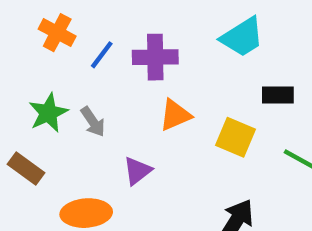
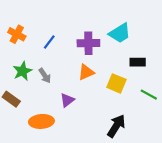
orange cross: (57, 33) -> (17, 34), moved
purple cross: (155, 57) -> (88, 43), moved

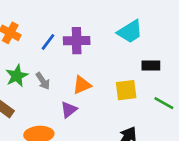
purple cross: (88, 43) -> (77, 41), moved
orange triangle: (86, 72) -> (82, 85), moved
yellow square: (116, 83) -> (126, 90), turned -30

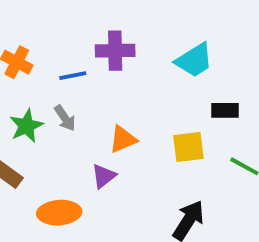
purple cross: (77, 41) -> (115, 51), moved
blue line: (48, 42) -> (73, 76), turned 42
gray arrow: (43, 81) -> (65, 118), moved

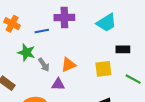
gray arrow: (65, 118) -> (44, 65), moved
green star: (26, 126) -> (26, 52), moved, turned -30
purple triangle: (104, 176) -> (58, 84), turned 40

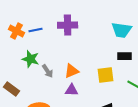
cyan trapezoid: (106, 23) -> (122, 30), moved, turned 40
blue line: (42, 31) -> (36, 30), moved
purple triangle: (58, 84) -> (72, 90), moved

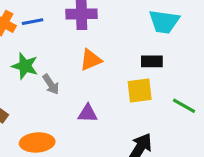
black rectangle: (125, 56) -> (152, 61), moved
orange triangle: (72, 71) -> (91, 60), moved

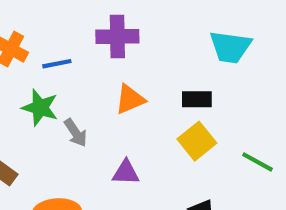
blue line: (33, 22) -> (57, 64), moved
black rectangle: (152, 61) -> (197, 99), moved
yellow square: (140, 90) -> (197, 141), turned -32

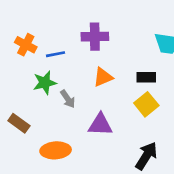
green star: (40, 108) -> (45, 83), turned -30
purple triangle: (126, 172) -> (100, 125), size x1.4

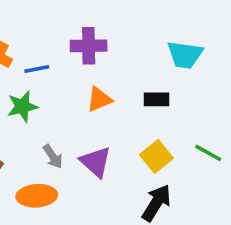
gray arrow: (68, 99) -> (53, 156), moved
yellow square: (146, 104) -> (156, 156), moved
purple triangle: (100, 125) -> (96, 162), turned 40

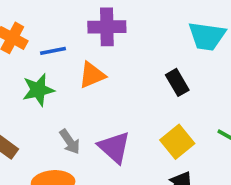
orange triangle: (99, 99) -> (92, 75), moved
black rectangle: (156, 99) -> (177, 82), turned 60

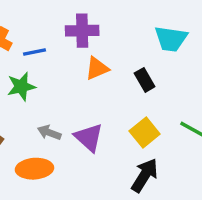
orange triangle: (92, 75) -> (97, 68), moved
gray arrow: (70, 142) -> (49, 133), turned 145

